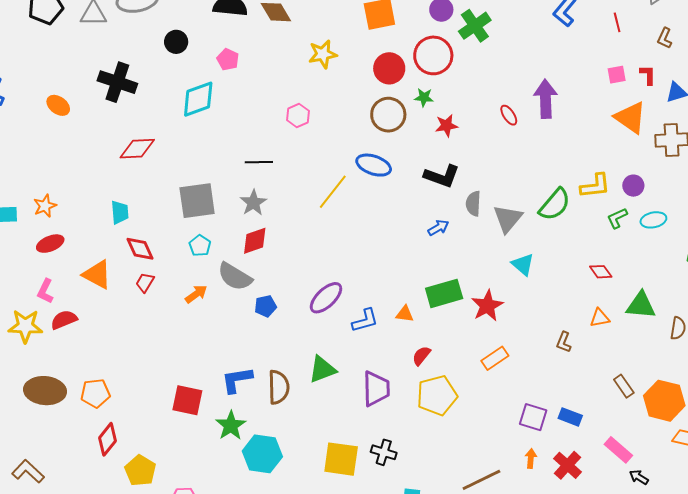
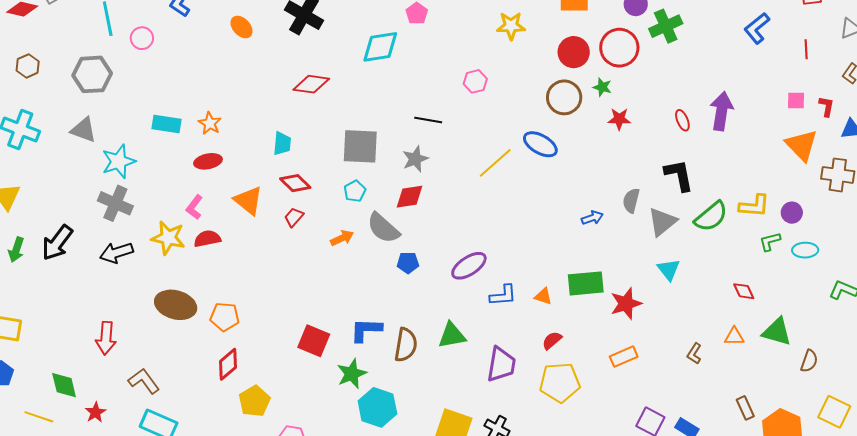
black L-shape: (442, 176) -> (679, 175), moved, turned -132
orange star: (45, 206) -> (210, 123), turned -30
red diamond: (140, 249) -> (295, 183), turned -32

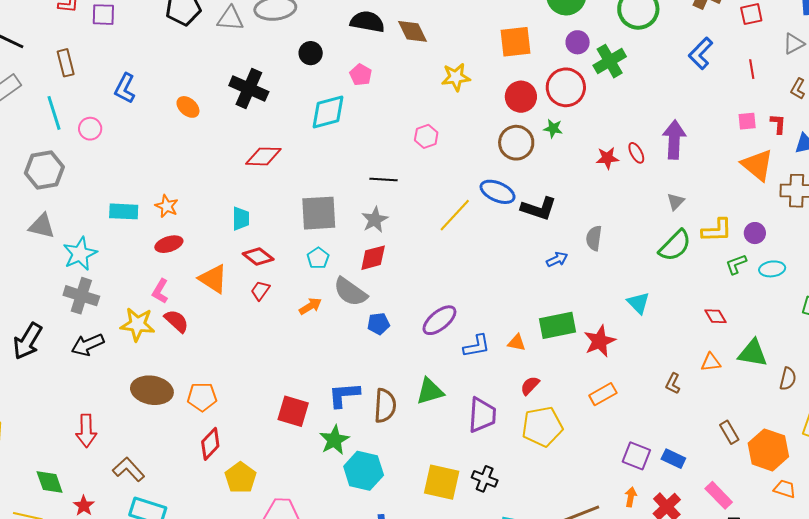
red star: (619, 119) -> (607, 158), moved
black L-shape: (679, 175) -> (539, 209), moved, turned 126
gray triangle: (662, 222) -> (676, 202), moved, size x0.6
red semicircle: (207, 239) -> (176, 321), turned 60

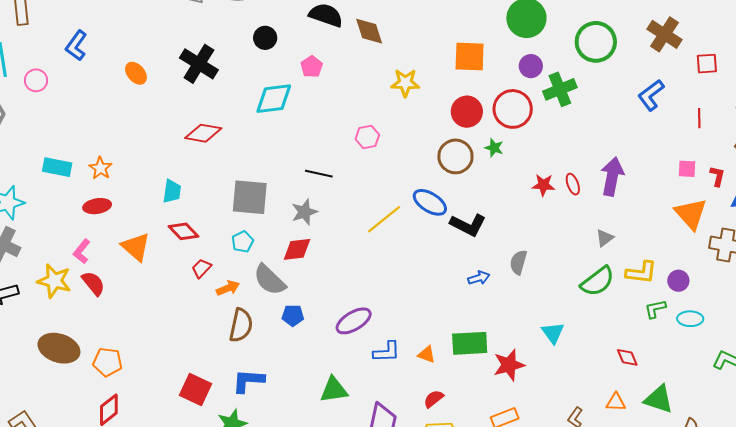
red trapezoid: (260, 290) -> (201, 268), moved
brown semicircle: (385, 406) -> (241, 325), moved

